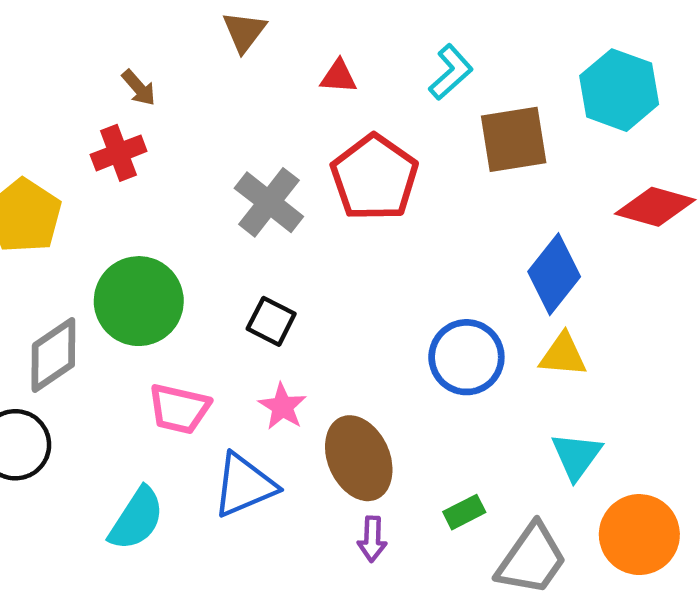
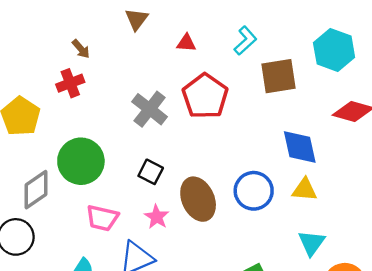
blue diamond: (554, 274) -> (300, 147), turned -51
brown ellipse: (359, 458) -> (198, 199), moved

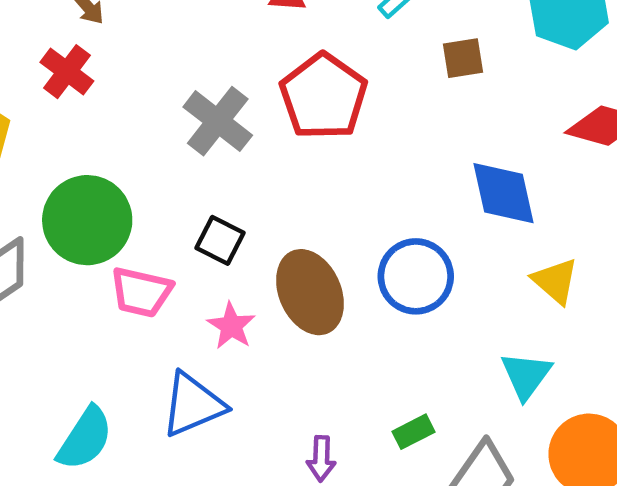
brown square: (278, 76) -> (463, 58), size x0.6
red cross: (70, 83) -> (67, 72), turned -32
yellow triangle: (305, 190) -> (555, 281), moved, turned 36
pink trapezoid: (102, 218) -> (141, 292), moved

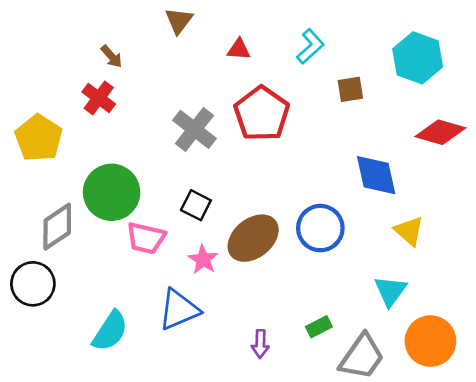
brown ellipse: (310, 292) -> (253, 238), turned 75

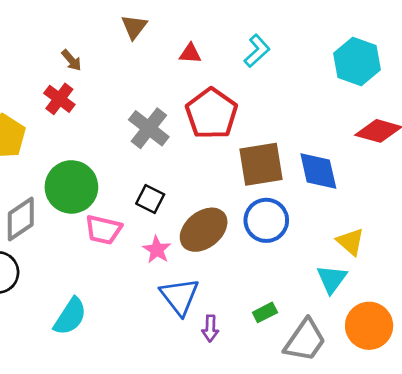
brown square: (350, 89) -> (261, 164), moved, size x1.8
yellow triangle: (409, 231) -> (350, 242), moved
blue triangle: (179, 310) -> (180, 296), moved, turned -45

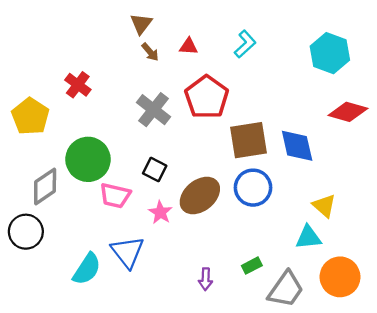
brown arrow: (71, 60) -> (150, 52), moved
cyan triangle: (332, 279) -> (308, 237), turned 48
blue triangle: (180, 296) -> (128, 252), moved

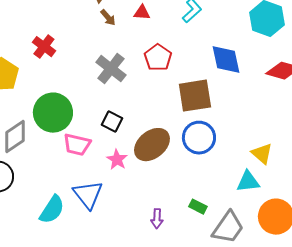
red pentagon: (207, 97) -> (158, 58), size x0.7
blue diamond: (297, 146) -> (226, 60), moved
green rectangle: (252, 266) -> (198, 207), turned 54

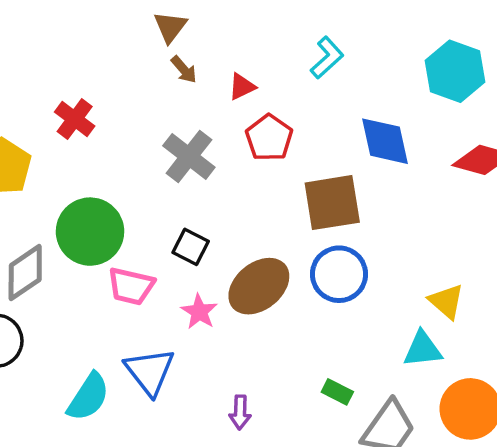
red triangle: (142, 13) -> (242, 87), moved, turned -30
purple arrow: (157, 219) -> (240, 412), moved

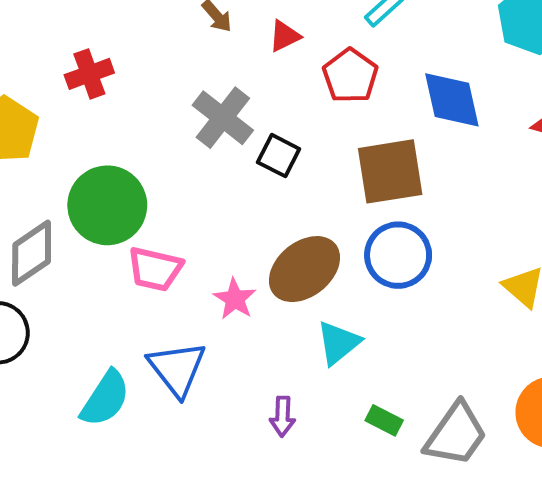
red cross: (75, 119) -> (89, 74), turned 33
red pentagon: (269, 138) -> (350, 76), moved
black square: (191, 247) -> (279, 156), moved
cyan triangle: (423, 349) -> (338, 343), moved, turned -33
green rectangle: (337, 392) -> (384, 420), moved

